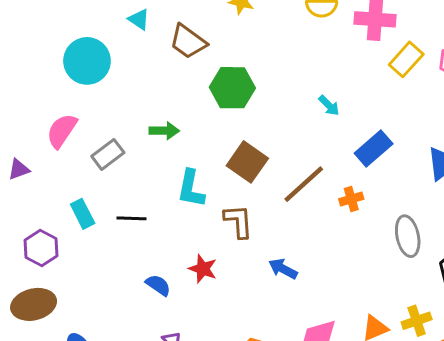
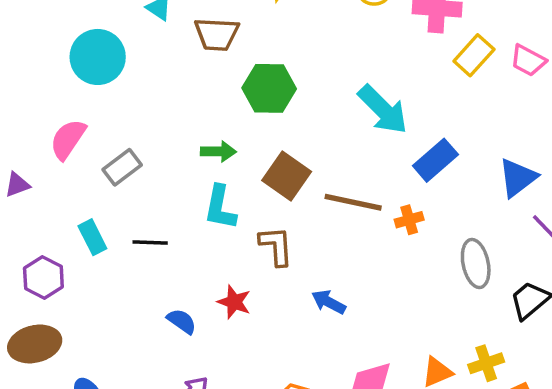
brown trapezoid: (188, 42) -> (217, 34), turned -33
cyan arrow: (329, 105) -> (383, 109), size x2.0
green arrow: (164, 131) -> (218, 151), moved
brown line: (304, 184) -> (353, 202), turned 54

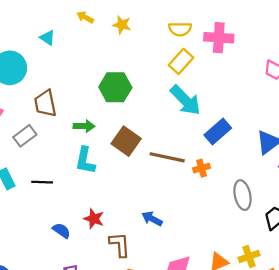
brown trapezoid: (217, 34) -> (45, 103), moved, turned 76
yellow rectangle: (474, 55) -> (181, 61), moved
brown L-shape: (276, 246) -> (120, 245), moved

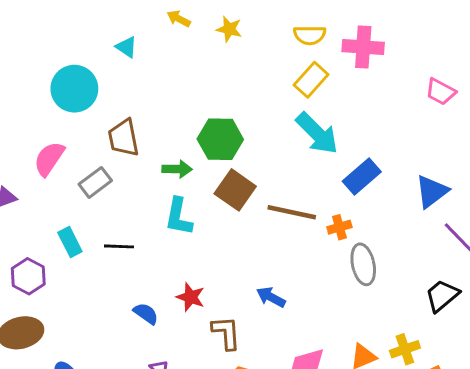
green hexagon: (115, 87) -> (220, 139), moved
gray ellipse: (242, 195) -> (363, 264), moved

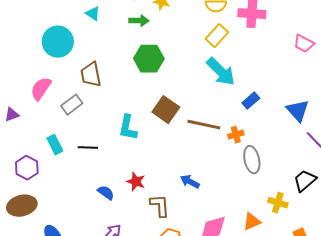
green hexagon: (220, 139) -> (149, 59), moved
green arrow: (177, 169) -> (139, 21), moved
blue rectangle: (362, 177) -> (251, 101), size x0.7
blue triangle: (432, 191) -> (298, 111), turned -35
yellow cross: (405, 349) -> (278, 203), moved, turned 36

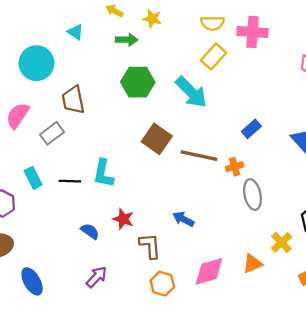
cyan arrow: (221, 72) -> (191, 92), moved
cyan L-shape: (128, 128) -> (103, 173), moved
yellow cross: (278, 203) -> (281, 242), turned 30

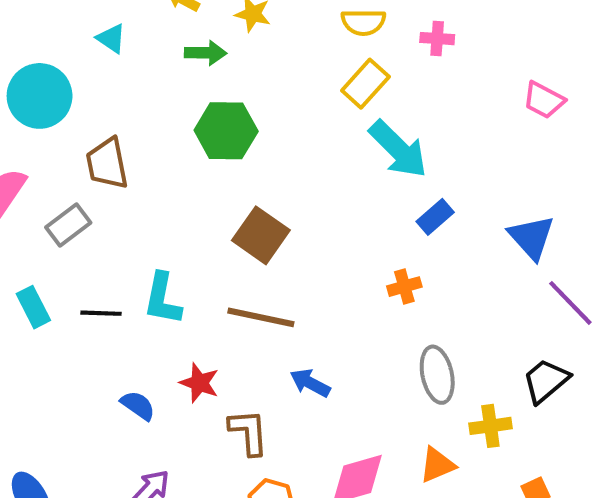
pink cross: (252, 32) -> (437, 39), size x0.6
cyan arrow: (191, 92) -> (398, 149), moved
brown line: (199, 156) -> (261, 317), moved
gray ellipse: (252, 195) -> (437, 375), moved
yellow cross: (281, 242) -> (490, 426), turned 35

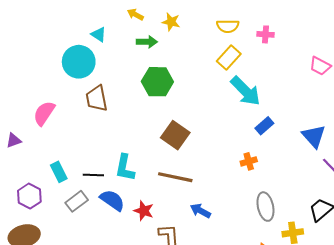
cyan circle: (40, 96) -> (79, 62), moved
gray rectangle: (68, 225) -> (77, 201), moved
blue semicircle: (138, 405) -> (112, 200), moved, size x1.4

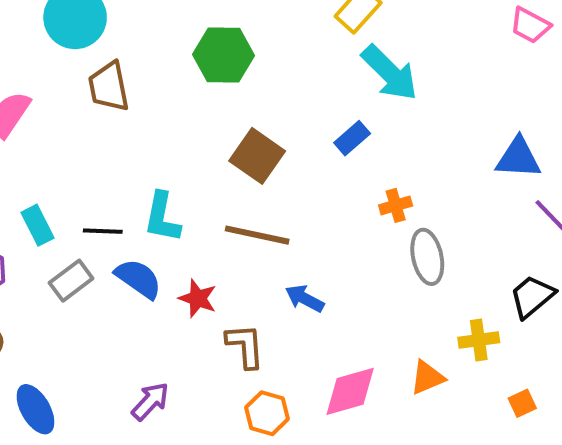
blue rectangle: (264, 126) -> (352, 138), moved
blue triangle: (314, 136) -> (518, 158), turned -45
gray ellipse: (265, 207) -> (427, 257), moved

